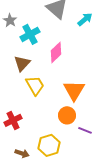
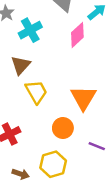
pink diamond: (56, 52) -> (77, 35), moved
orange circle: (67, 115) -> (63, 128), moved

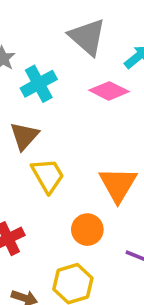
pink diamond: (77, 35) -> (109, 91), turned 70

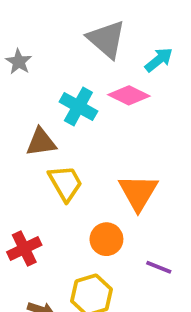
cyan cross: (39, 84) -> (78, 107), moved, turned -32
brown triangle: (24, 136) -> (41, 142), turned 40

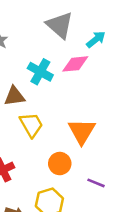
pink diamond: (129, 95) -> (75, 64), turned -32

